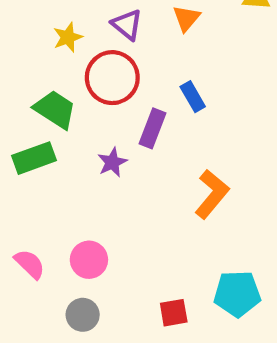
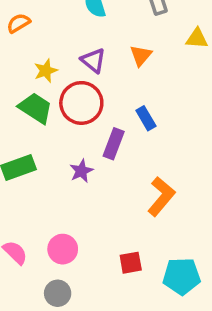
green trapezoid: (55, 109) -> (35, 108), moved
red square: (174, 313) -> (131, 263), moved

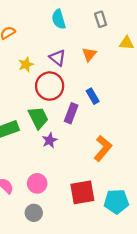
green trapezoid: (35, 108) -> (38, 118), moved, turned 30
purple star: (81, 171) -> (50, 140), moved
red square: (131, 263) -> (82, 192), size x1.6

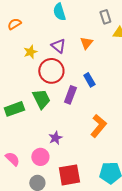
gray rectangle: (101, 19) -> (105, 17), moved
purple star: (50, 140) -> (55, 138), moved
red square: (82, 192) -> (69, 175), moved

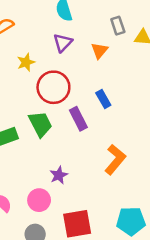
gray rectangle: (105, 17) -> (118, 26), moved
purple triangle: (58, 46) -> (63, 43), moved, turned 35
purple rectangle: (70, 95) -> (78, 119), turned -48

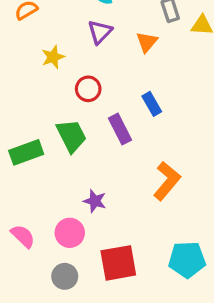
red circle: (53, 87) -> (88, 89), size x0.6
purple star: (59, 175) -> (95, 201), turned -30

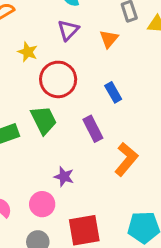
yellow star: (53, 57) -> (28, 52), turned -30
red circle: (88, 89) -> (58, 79), size x1.6
purple rectangle: (120, 129) -> (93, 129), moved

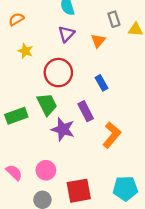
yellow star: (28, 52) -> (25, 51), moved
purple star: (64, 177) -> (63, 129), moved, size x1.5

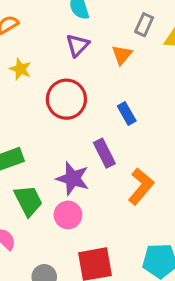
gray rectangle: (114, 19) -> (144, 25), turned 42
green trapezoid: (47, 104) -> (28, 201), moved
pink circle: (46, 170) -> (68, 215), moved

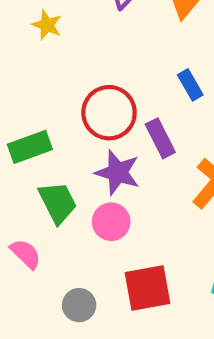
red circle: (66, 99) -> (109, 113), moved

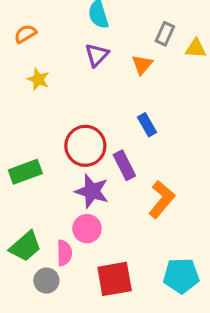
green trapezoid: (58, 202) -> (25, 246), moved, turned 76
pink semicircle: (26, 254) -> (64, 253), moved, turned 45
gray circle: (79, 305) -> (46, 281), moved

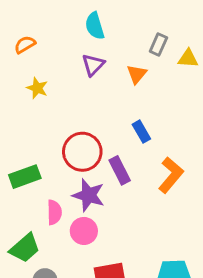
orange L-shape: (162, 199) -> (171, 175), moved
pink semicircle: (64, 253) -> (54, 212), moved

